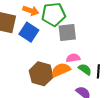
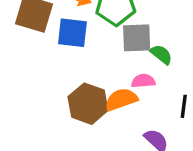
blue square: (29, 32) -> (72, 33), turned -30
green semicircle: (85, 69) -> (161, 54), moved

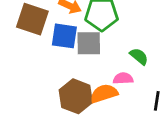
gray square: (137, 38) -> (89, 43), moved

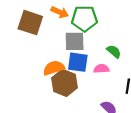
blue square: (64, 36) -> (78, 62), moved
orange semicircle: (104, 94) -> (54, 68), moved

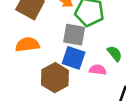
orange semicircle: (54, 68) -> (27, 44), moved

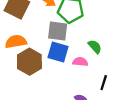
brown hexagon: (55, 78) -> (29, 62), moved

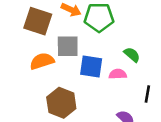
gray square: (58, 31) -> (68, 46), moved
brown hexagon: (29, 62) -> (61, 103), moved

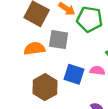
blue square: (91, 66) -> (74, 74), moved

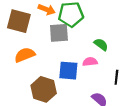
gray square: (59, 40) -> (59, 33), moved

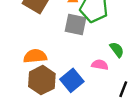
orange semicircle: (25, 55) -> (35, 56), moved
blue square: (68, 71) -> (72, 80), moved, turned 30

